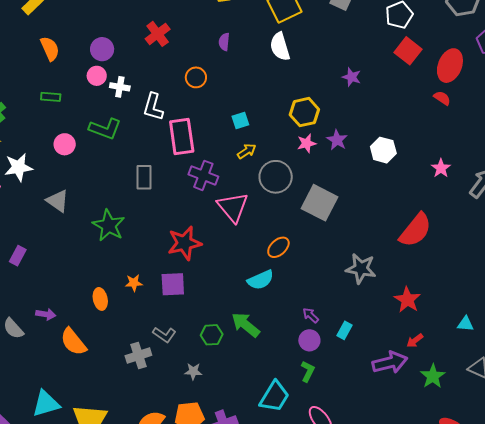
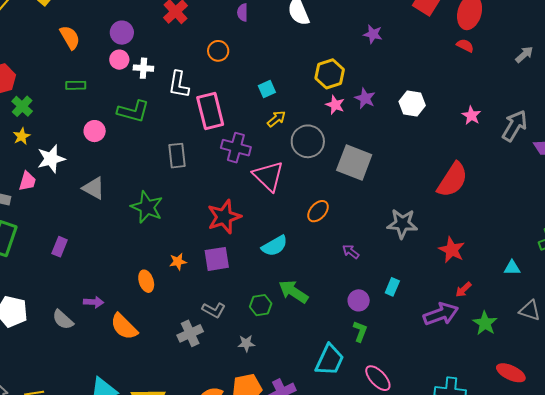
pink star: (307, 143) -> (335, 105), turned -30
cyan semicircle: (261, 280) -> (275, 246), moved
purple arrow: (311, 315) -> (351, 252), moved

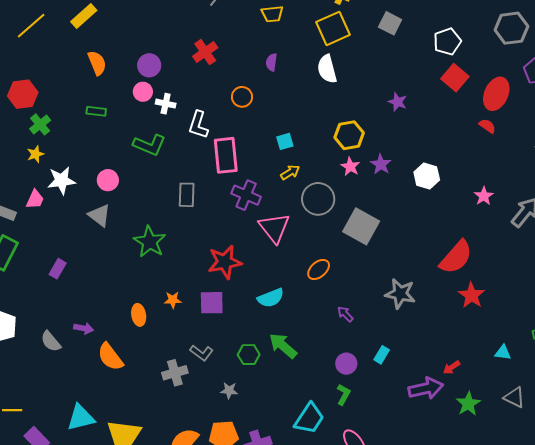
pink circle: (95, 131) -> (108, 180), moved
red star: (452, 250) -> (472, 295), moved

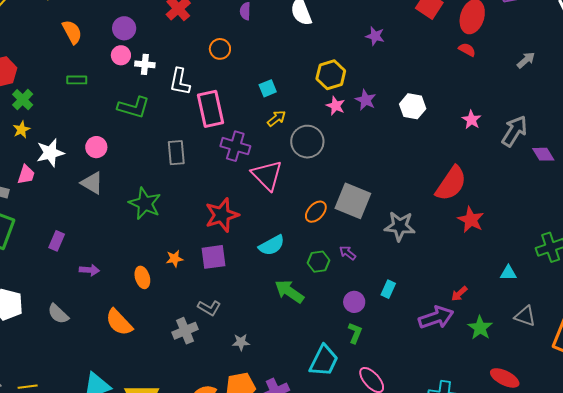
gray square: (361, 226) -> (353, 201), moved
purple arrow: (84, 328) -> (89, 270), moved
green hexagon: (249, 355) -> (318, 262), moved

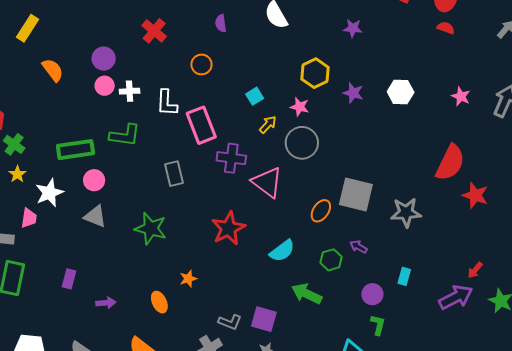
green rectangle: (77, 80) -> (75, 150), moved, size x1.8
pink star: (336, 106) -> (300, 107), moved
purple square: (214, 257) -> (264, 319), moved, turned 32

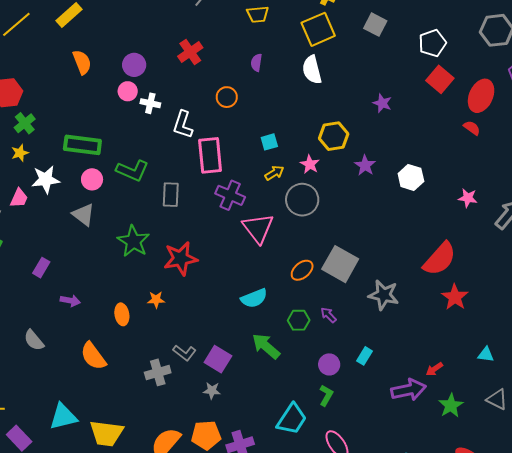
pink star: (461, 96) -> (468, 198), turned -30
green L-shape: (125, 135) -> (132, 171), moved
red star: (228, 228) -> (181, 258), moved

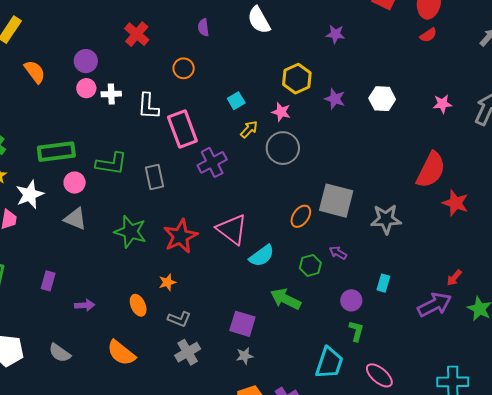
red semicircle: (472, 128) -> (428, 35), turned 126
purple cross: (230, 195) -> (212, 162), turned -36
pink triangle: (258, 228) -> (232, 229), moved
gray L-shape: (184, 353) -> (179, 319), moved

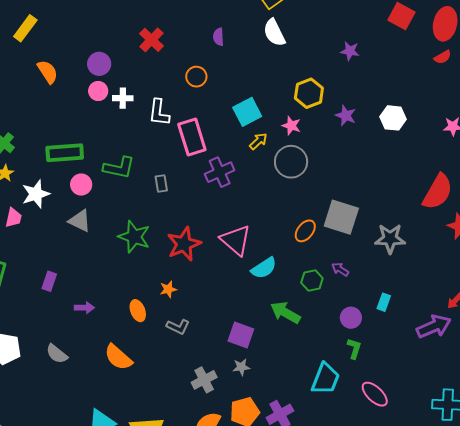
cyan square: (236, 101) -> (247, 112), size x1.6
gray rectangle: (155, 177) -> (161, 184), size x0.7
gray cross: (188, 352) -> (204, 380), moved

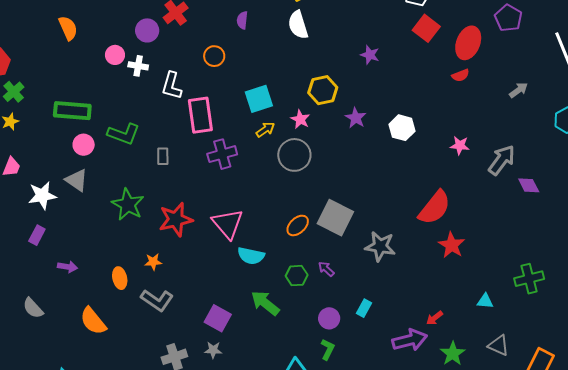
purple circle: (99, 64) -> (147, 30), moved
white star: (36, 194) -> (42, 195), moved
cyan semicircle: (264, 268) -> (251, 256), turned 36
gray L-shape: (178, 327) -> (157, 300), size x1.4

